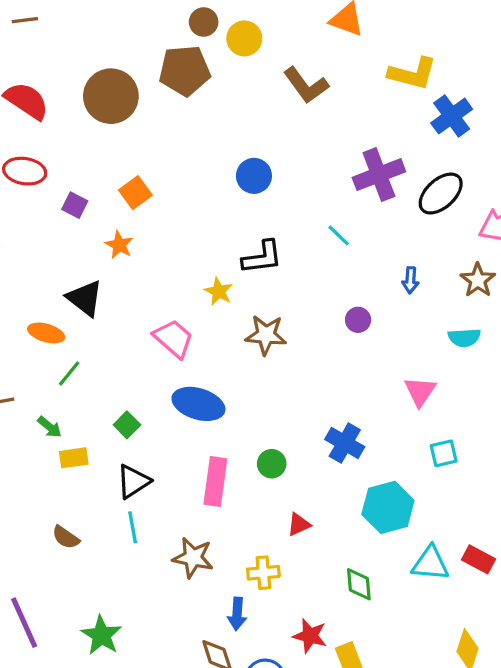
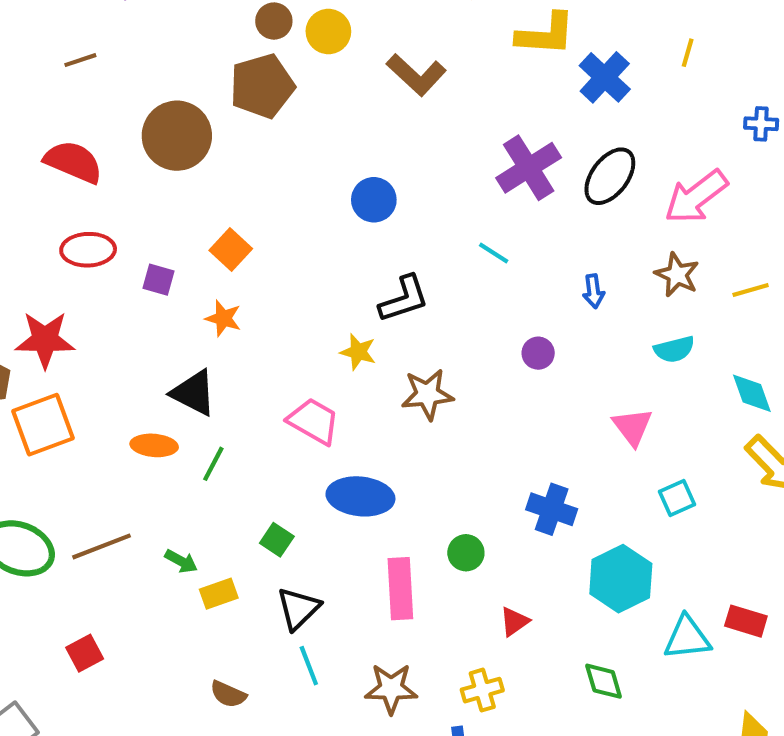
brown line: (25, 20) -> (80, 60), moved
green line: (69, 374) -> (213, 464), moved

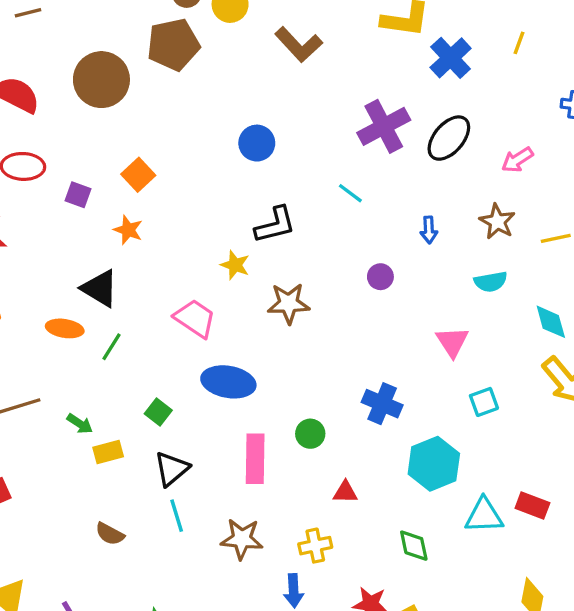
pink arrow: (696, 197) -> (517, 160), size x0.6
red triangle: (514, 622) -> (345, 492), turned 32

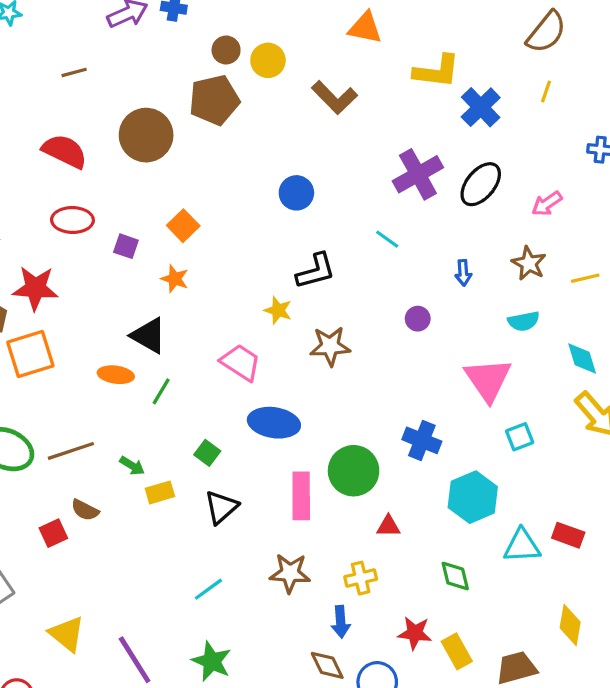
pink triangle: (452, 342) -> (488, 380), size x1.5
green circle: (310, 434) -> (354, 471), size x1.8
cyan line: (177, 516) -> (208, 589), moved, turned 72
brown semicircle: (110, 534) -> (85, 510), moved

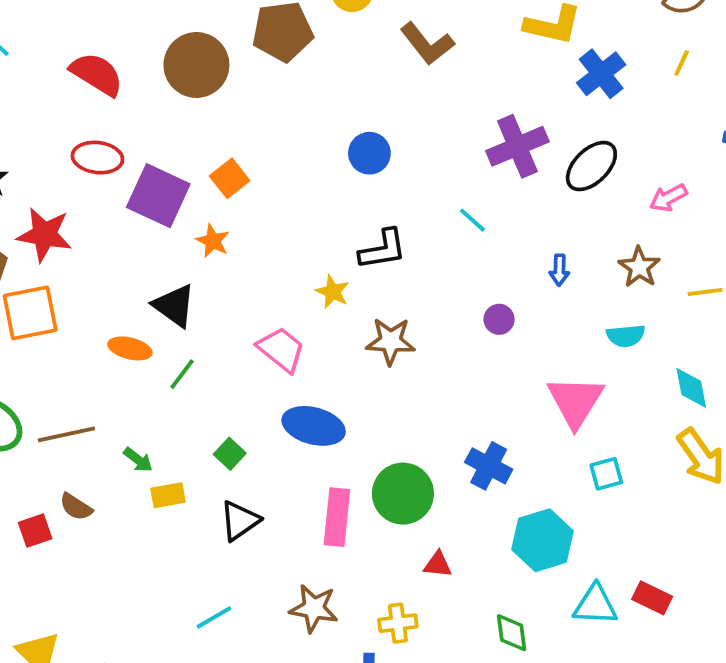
purple square: (126, 246) -> (158, 196), size x2.0

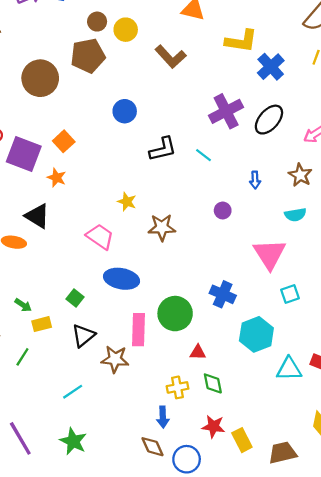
blue circle: (369, 153) -> (125, 111), moved
black L-shape: (383, 249) -> (163, 149), moved
green line: (182, 374) -> (22, 357), moved
brown star: (314, 608) -> (115, 359), moved
green diamond: (512, 633) -> (213, 383), moved

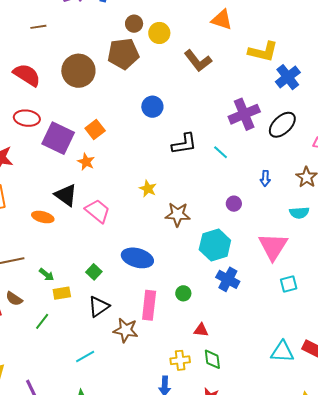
pink trapezoid: (100, 237) -> (98, 211), moved
green circle: (175, 314) -> (183, 293), size x0.5
cyan hexagon: (256, 334) -> (215, 245), moved

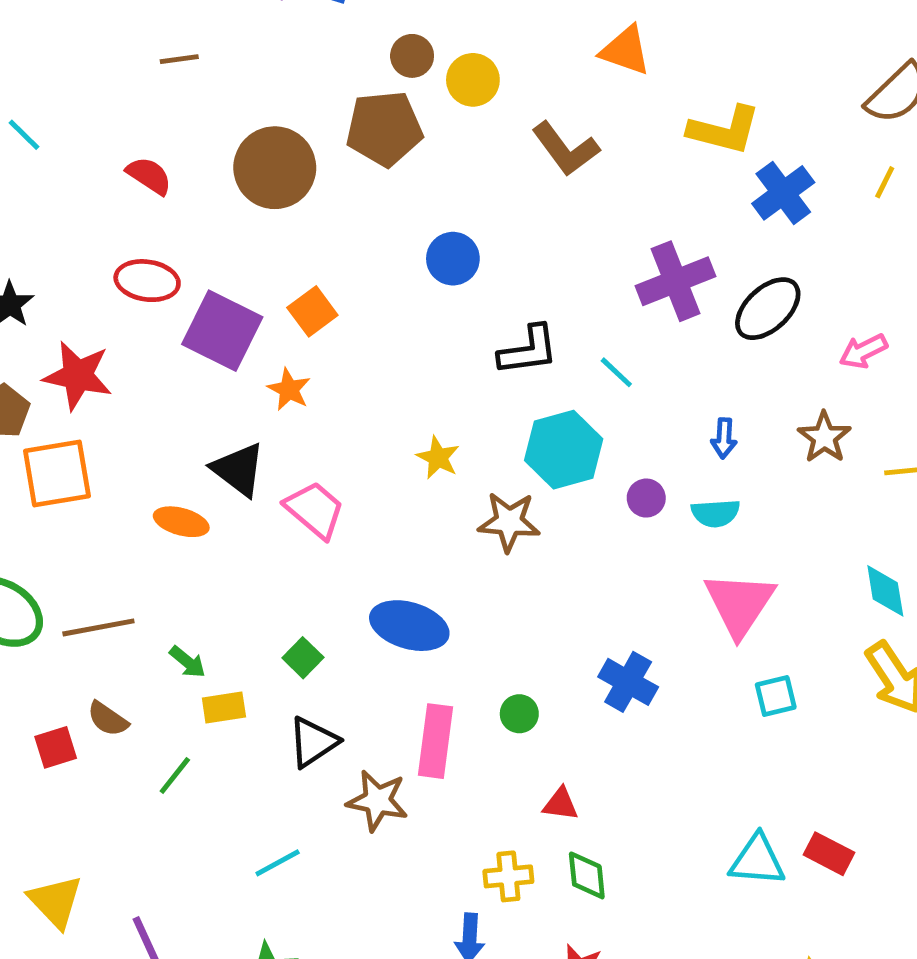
red semicircle: (27, 75) -> (149, 176), size x0.7
cyan semicircle: (299, 213) -> (715, 513), moved
cyan hexagon: (215, 245) -> (564, 450), moved

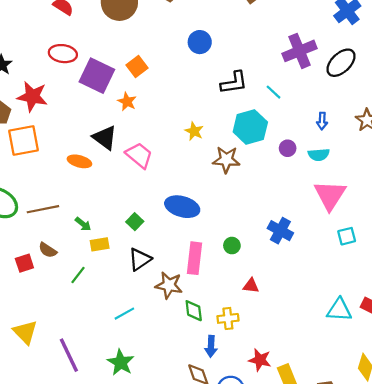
green diamond: (587, 875) -> (194, 311), moved

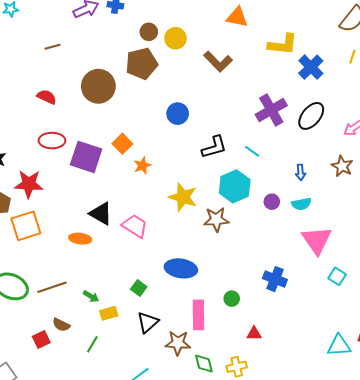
orange star: (127, 102) -> (142, 166), moved, turned 30
yellow star: (194, 131) -> (183, 197), size x1.6
cyan square: (347, 236) -> (337, 276), turned -36

